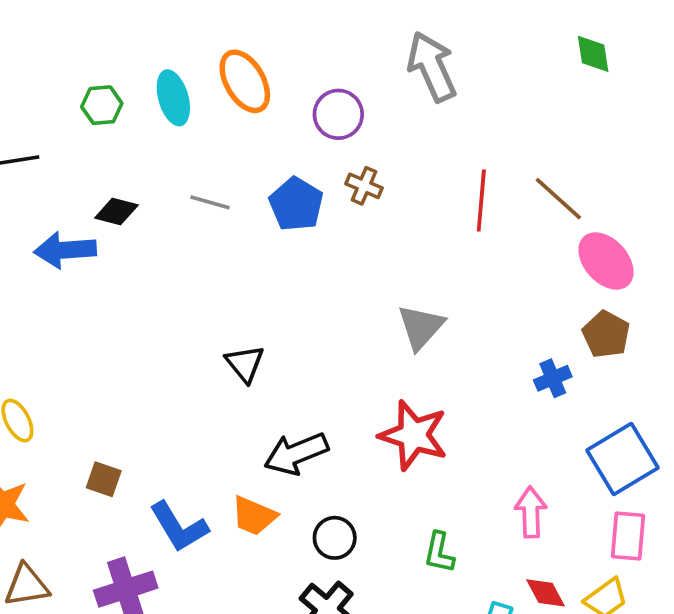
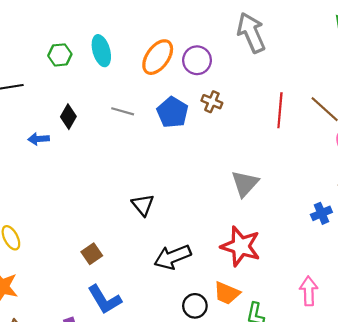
orange ellipse: (245, 81) -> (158, 57), moved, turned 66
black diamond: (116, 211) -> (68, 117), turned -75
blue arrow: (65, 250) -> (39, 139), size x0.6
brown square: (104, 479) -> (92, 254), moved, turned 36
orange trapezoid: (254, 516) -> (227, 293), moved

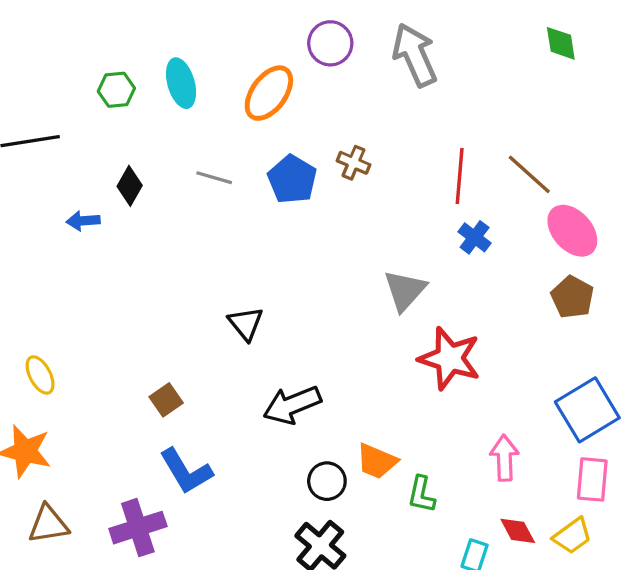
purple circle: (197, 60) -> (330, 43), moved
blue cross: (321, 213) -> (475, 237), moved, turned -30
red star: (241, 246) -> (450, 358), moved

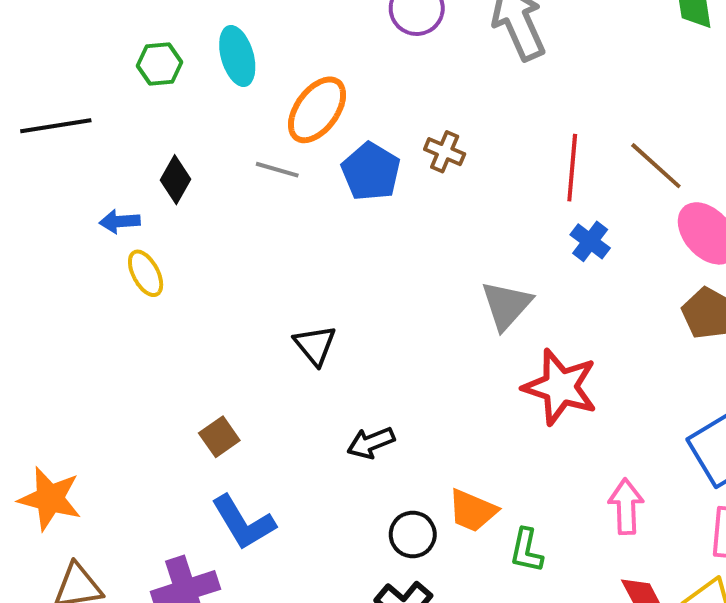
orange ellipse: (269, 93) -> (317, 110), moved
yellow ellipse: (40, 375) -> (146, 273), moved
black arrow: (292, 405) -> (371, 443), size x0.7

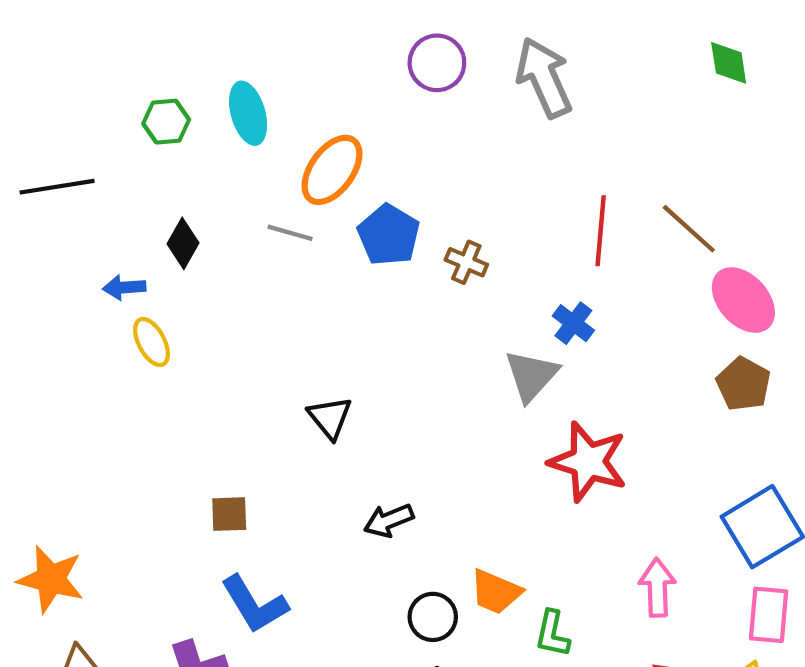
brown cross: (445, 152) -> (466, 262), moved
blue cross: (590, 241) -> (573, 323), moved
brown square: (219, 437) -> (229, 514), turned 33

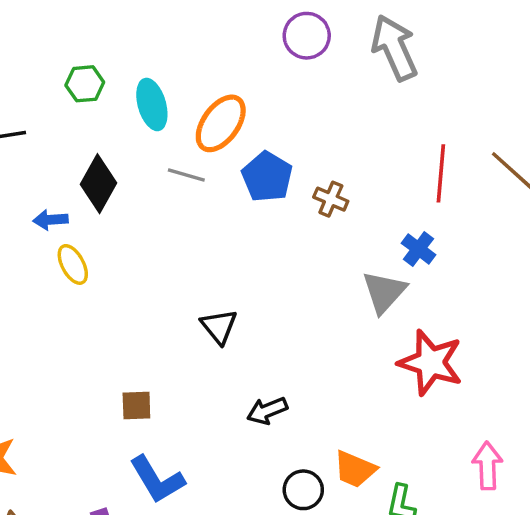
cyan ellipse: (248, 113) -> (152, 104), moved
black diamond: (183, 243) -> (99, 184), size x1.4

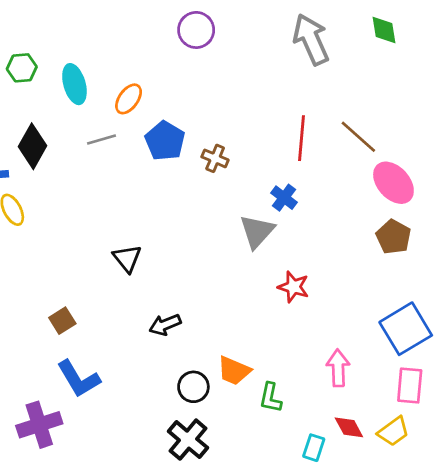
gray arrow: (394, 48) -> (311, 39), moved
orange ellipse: (221, 123) -> (129, 99), size x0.7
gray line: (186, 175) -> (102, 139), turned -32
red star: (431, 363) -> (293, 287), size x0.6
brown square: (136, 406) -> (62, 321), turned -30

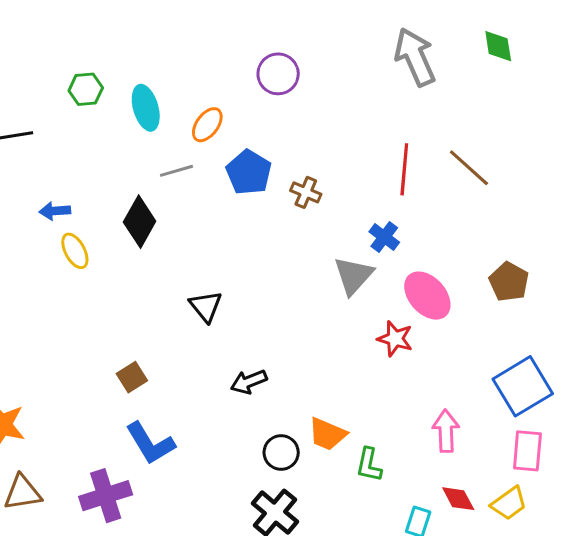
purple circle: (196, 30) -> (278, 74), moved
black diamond: (33, 146) -> (140, 222), moved
pink ellipse: (393, 183) -> (427, 296), moved

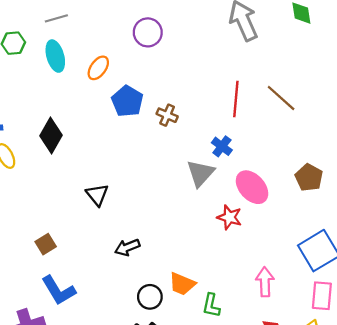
gray line: (176, 171) -> (56, 18), moved

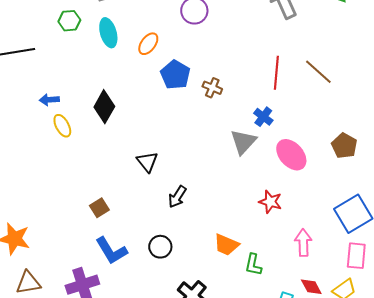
red star: (229, 217) -> (270, 202), moved
black arrow: (127, 247) -> (177, 197), moved, turned -35
black circle: (150, 297) -> (160, 247), moved

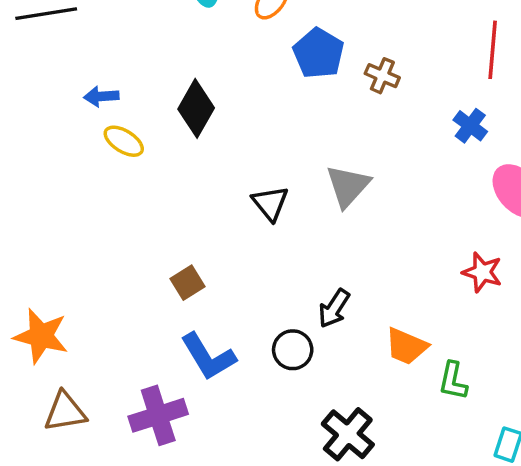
yellow ellipse: (62, 126) -> (124, 141), turned -30
gray triangle: (243, 142) -> (348, 186), moved
black arrow: (177, 197) -> (334, 308), moved

